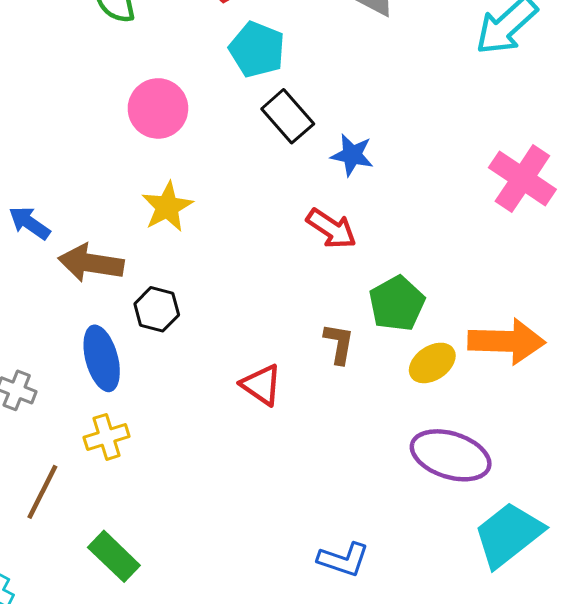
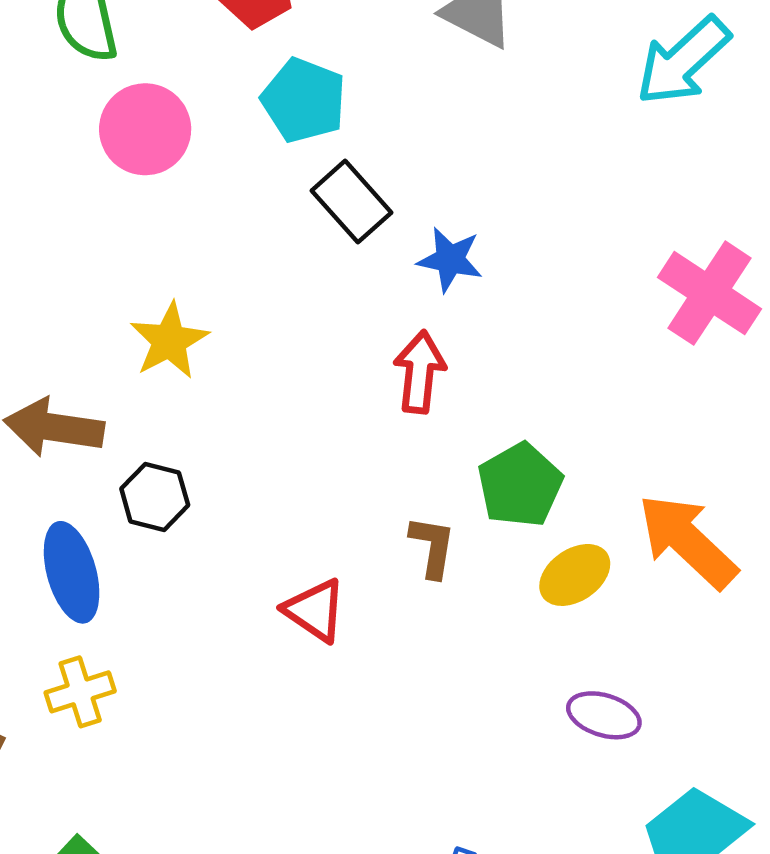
pink circle: (158, 108) -> (145, 129), moved
red arrow: (331, 229) -> (420, 372), turned -117
orange arrow: (507, 341) -> (688, 541), turned -138
purple ellipse: (451, 455) -> (604, 715), size x0.6

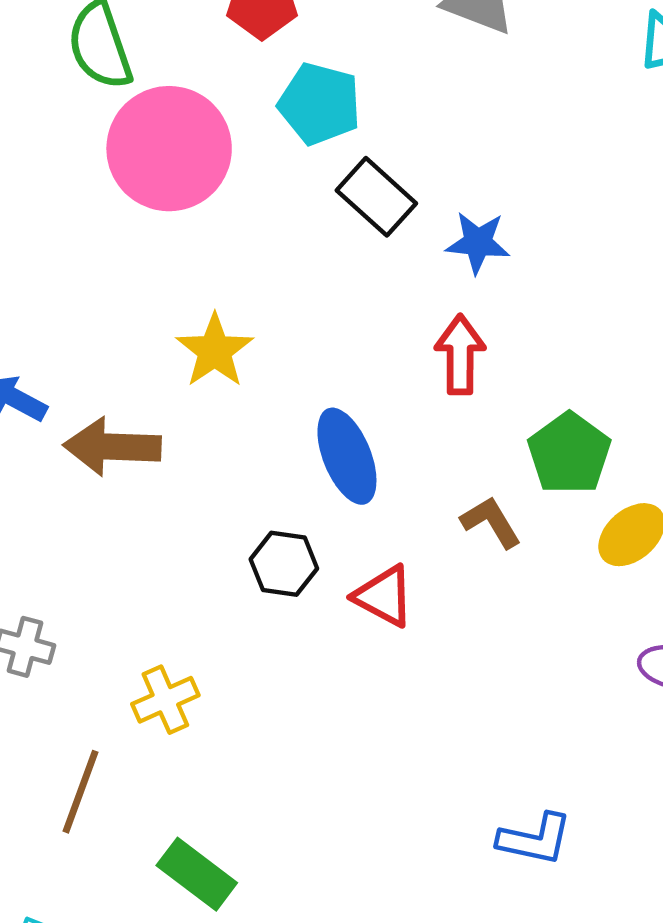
pink circle: (145, 129) -> (169, 149), size x1.4
black hexagon: (155, 497) -> (284, 564), moved
brown L-shape: (432, 547) -> (491, 522), turned -34
blue ellipse: (72, 572) -> (347, 456), moved

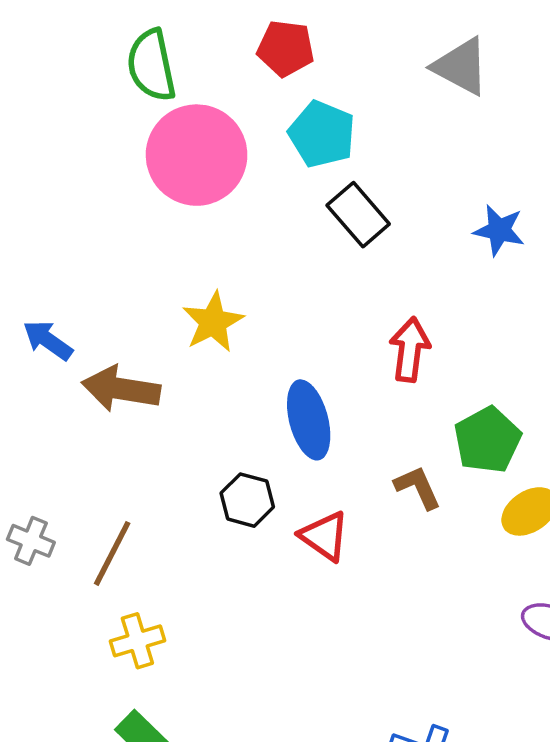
blue star: (478, 243) -> (499, 230), moved
yellow cross: (165, 700) -> (137, 641), moved
brown line: (80, 792) -> (112, 553), moved

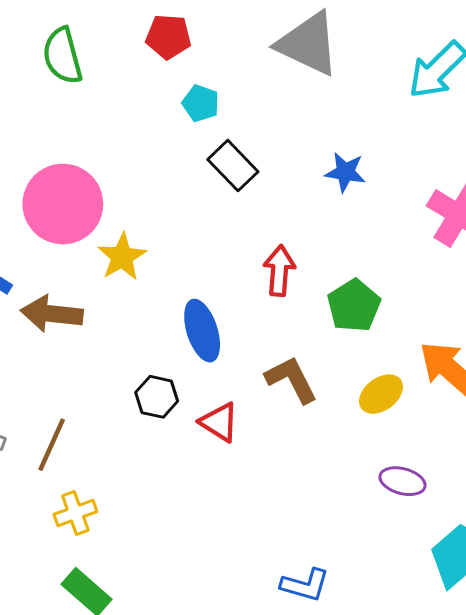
gray triangle: (461, 66) -> (308, 44), size x1.4
cyan pentagon: (322, 134) -> (201, 103), size x0.7
pink circle: (197, 155) -> (63, 204), moved
green pentagon: (487, 440) -> (354, 306), moved
brown L-shape: (418, 487) -> (291, 380), size x1.4

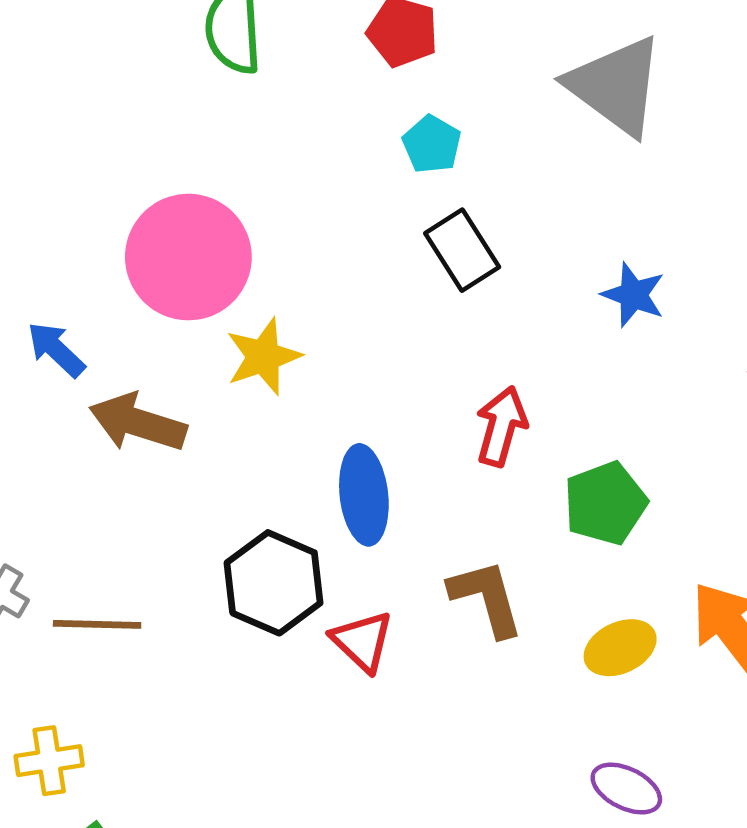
black hexagon: (157, 397) -> (274, 583), size x1.5
brown line: (52, 445) -> (97, 624), turned 56
yellow cross: (75, 513) -> (49, 761), moved

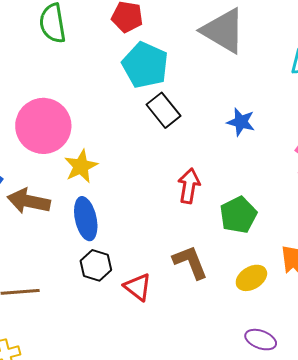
cyan pentagon: (432, 144) -> (145, 65), size x1.8
blue ellipse: (364, 495) -> (86, 219), moved
black hexagon: (274, 583) -> (96, 265), size x0.7

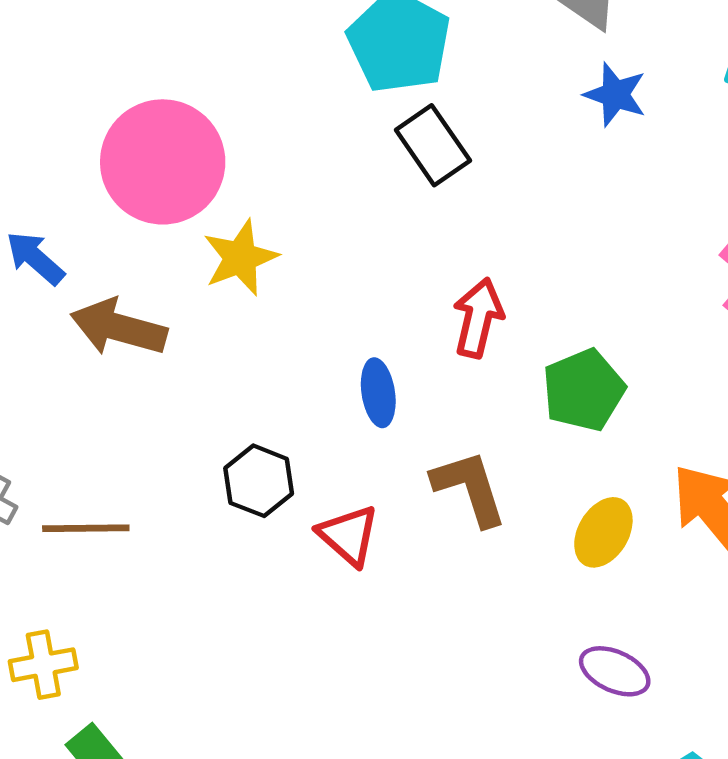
blue star: (241, 122) -> (615, 95), moved
blue ellipse: (86, 219) -> (378, 393), moved, size x0.7
yellow ellipse: (251, 278) -> (603, 532), turned -32

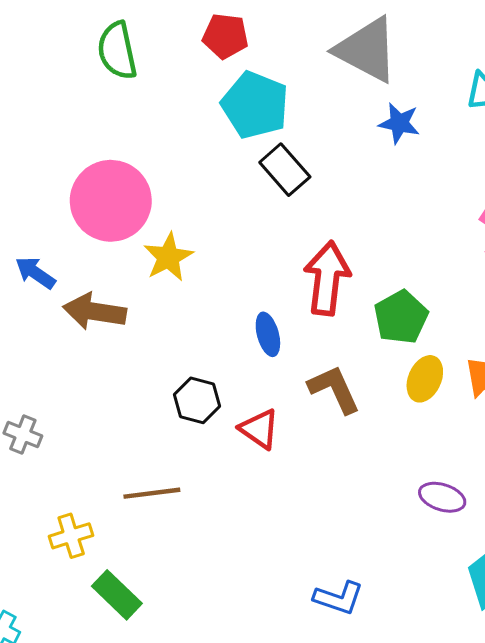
red arrow: (478, 318) -> (327, 278), size x1.4
brown line: (86, 528) -> (152, 493), moved
yellow ellipse: (603, 532) -> (425, 379), moved

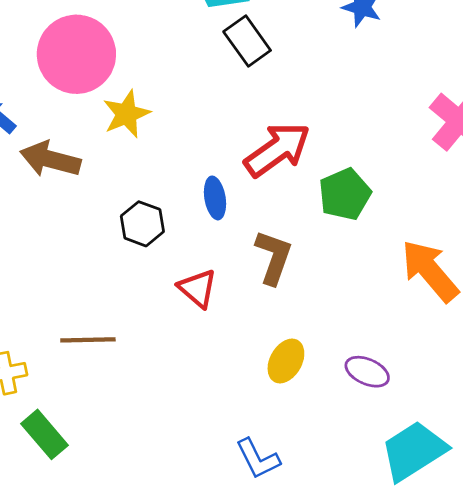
red arrow: (327, 278) -> (277, 150), turned 42
yellow ellipse: (425, 379) -> (286, 361), moved
brown L-shape: (334, 389) -> (274, 257), turned 38
black hexagon: (197, 400) -> (142, 224), moved
blue L-shape: (339, 598) -> (258, 459), turned 39

